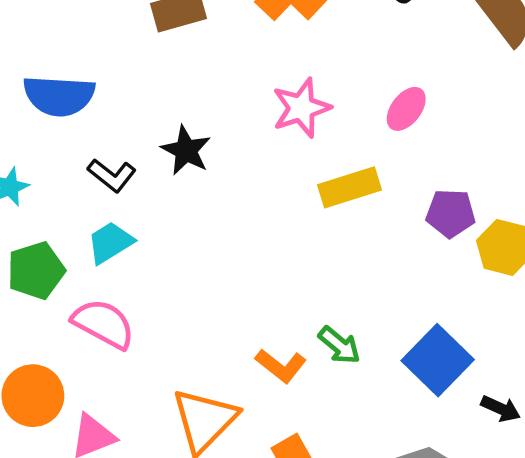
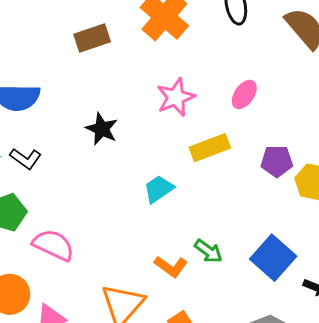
black L-shape: (112, 175) -> (26, 159), moved
cyan trapezoid: (110, 243) -> (159, 189), moved

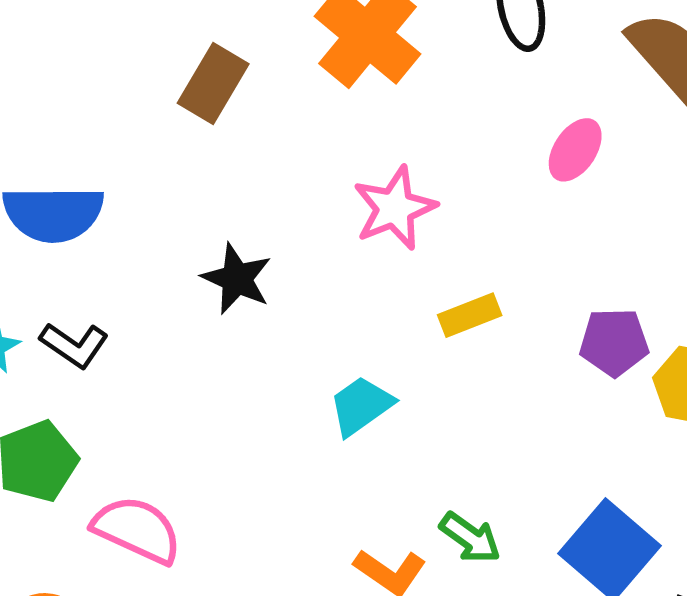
brown rectangle: (92, 38) -> (213, 84), turned -40
pink ellipse: (244, 94) -> (575, 150), moved
yellow rectangle: (210, 148) -> (470, 315), size x0.7

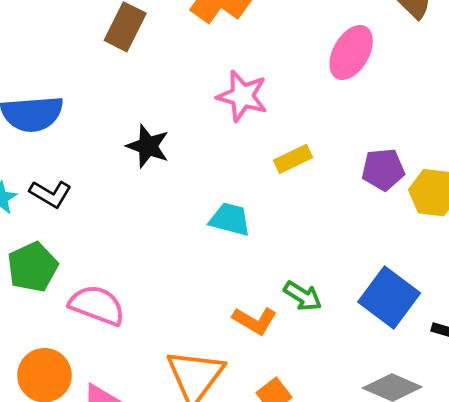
pink ellipse: (575, 150) -> (351, 53), size x1.4
pink star: (395, 208) -> (242, 96), turned -30
cyan trapezoid: (361, 406) -> (230, 219), turned 54

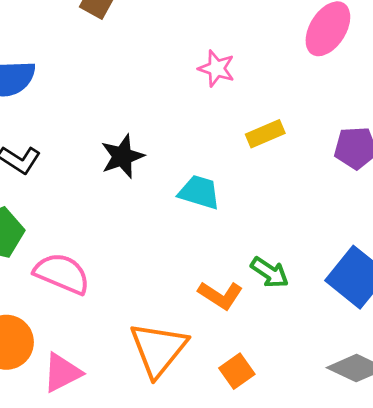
pink star: (242, 96) -> (217, 68), size x0.7
black star: (148, 146) -> (122, 156), moved, turned 30

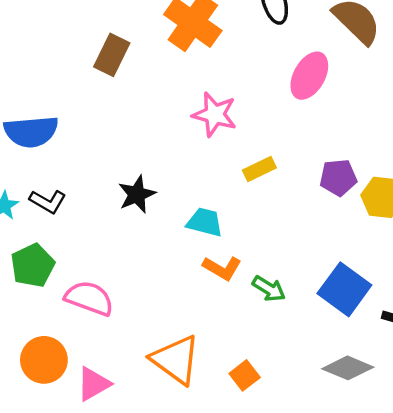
pink star: (217, 68) -> (215, 114), size x1.4
orange L-shape: (220, 295) -> (222, 268), moved
orange triangle: (158, 349) -> (176, 360), turned -30

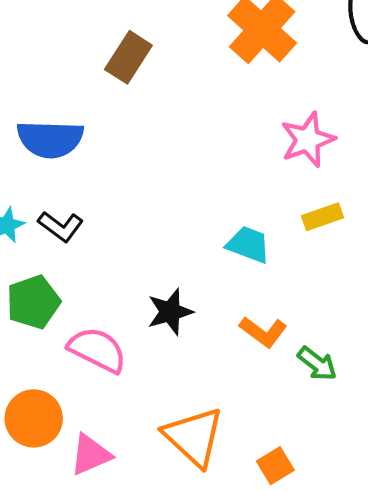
brown rectangle: (112, 55) -> (128, 57), moved
pink star: (215, 114) -> (308, 140), moved, turned 30
black star: (137, 194) -> (170, 312), moved
cyan trapezoid: (205, 222) -> (248, 245), moved

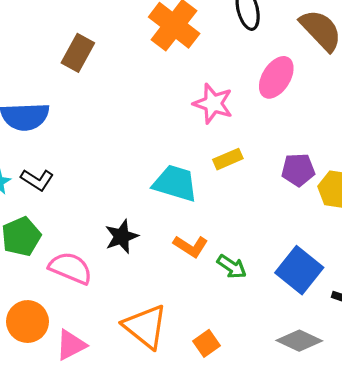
pink star: (308, 140) -> (213, 104), turned -30
cyan trapezoid: (248, 245) -> (175, 183), size x1.4

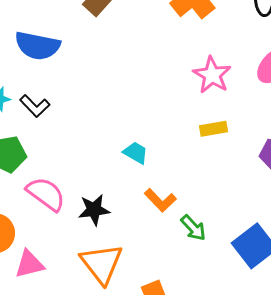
cyan trapezoid: (175, 183) -> (136, 153), moved, size x0.6
black star: (122, 236) -> (94, 210), moved

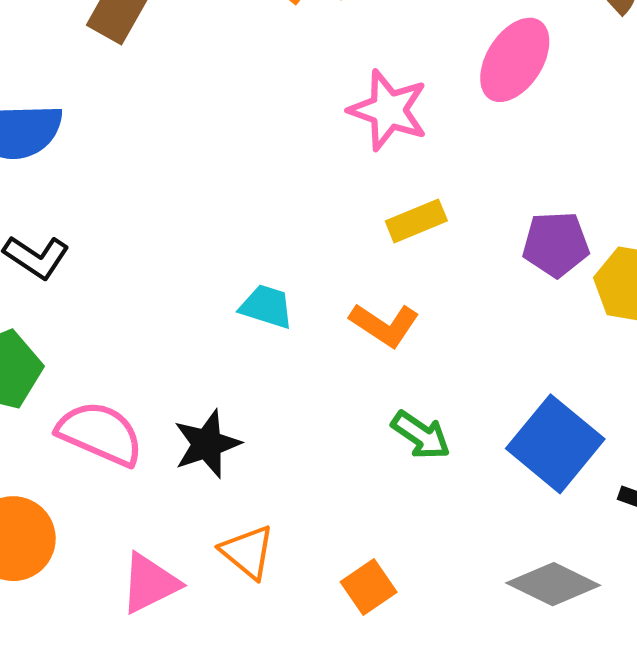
orange L-shape: (160, 200) -> (384, 325), moved
pink triangle: (29, 264) -> (150, 583), moved
orange triangle: (101, 264) -> (248, 552), size x0.6

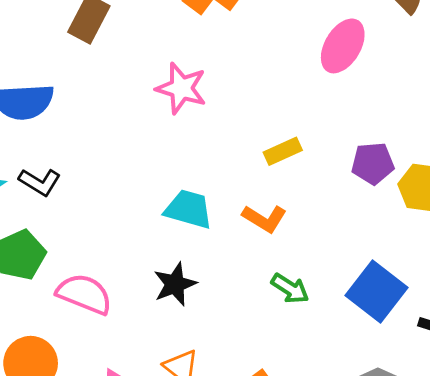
pink star: (388, 110) -> (181, 88), moved
cyan trapezoid: (267, 307) -> (188, 209), size x1.4
black star: (207, 444) -> (175, 284), moved

